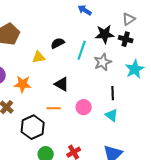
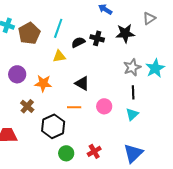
black cross: (126, 39) -> (97, 38), moved
cyan line: (82, 50) -> (58, 28), moved
gray star: (103, 62) -> (132, 67), moved
cyan triangle: (112, 115) -> (132, 114), turned 40

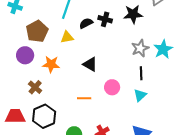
brown pentagon: (29, 33) -> (37, 31), moved
orange line: (74, 107) -> (84, 98), moved
black hexagon: (53, 126) -> (44, 116), moved

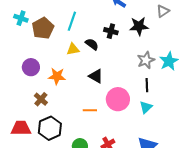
black semicircle: (86, 23) -> (92, 44), moved, turned 64
brown pentagon: (37, 31) -> (43, 28), moved
pink circle: (112, 87) -> (118, 99), size x1.5

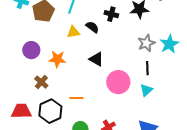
orange line: (90, 110) -> (76, 98), moved

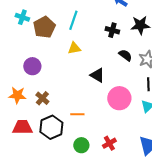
black semicircle: (92, 27) -> (125, 55), moved
orange star: (57, 59) -> (17, 95), moved

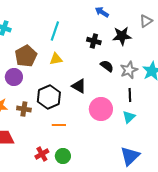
brown pentagon: (44, 27) -> (26, 56), moved
brown cross: (42, 98) -> (24, 109), turned -32
black hexagon: (51, 127) -> (49, 97), moved
red cross: (109, 143) -> (42, 154), moved

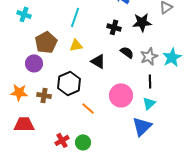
black triangle: (79, 86) -> (98, 61), moved
orange line: (59, 125) -> (88, 108), moved, turned 40
blue triangle: (130, 156) -> (142, 126), moved

